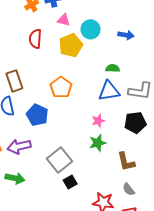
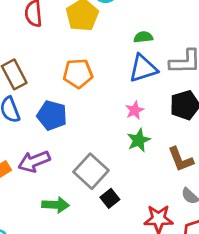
orange pentagon: (61, 87) -> (78, 73), turned -30
green arrow: (15, 178) -> (56, 205), moved

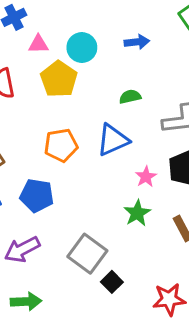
blue triangle: (143, 68) -> (113, 140), moved
pink star: (135, 110) -> (146, 177), moved
green arrow: (56, 205) -> (26, 301), moved

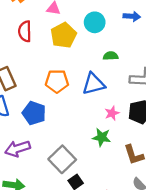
blue arrow: (137, 42) -> (132, 16), moved
cyan circle: (82, 48) -> (95, 22), moved
green star: (137, 213) -> (102, 137), turned 30

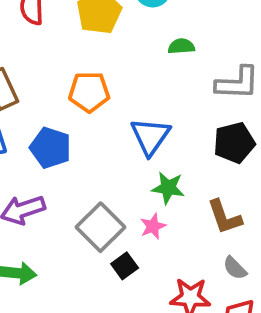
blue triangle: (93, 84) -> (150, 136), moved, turned -40
pink star: (112, 113) -> (153, 226), moved

